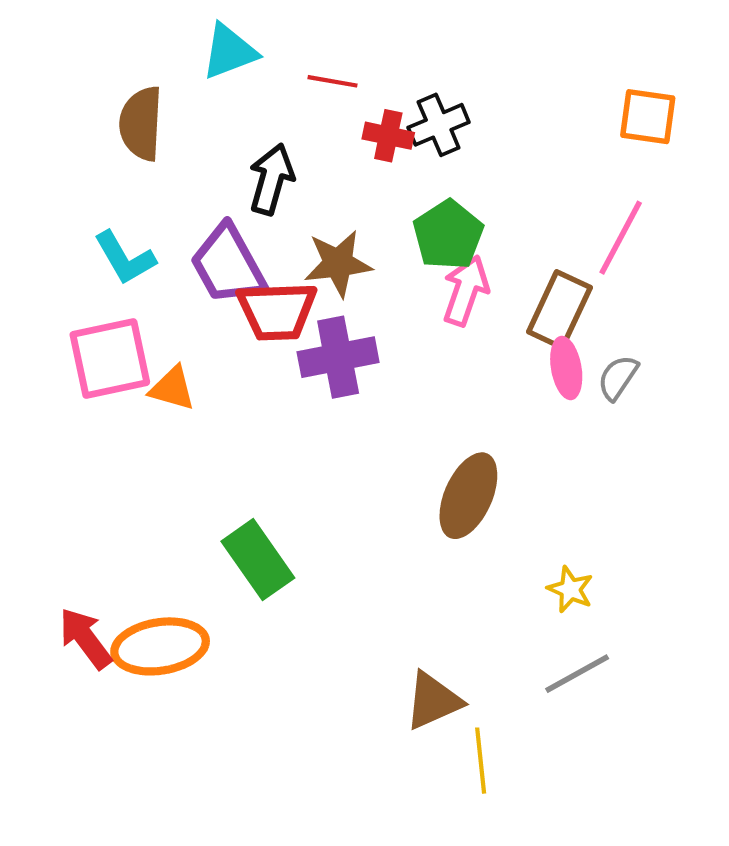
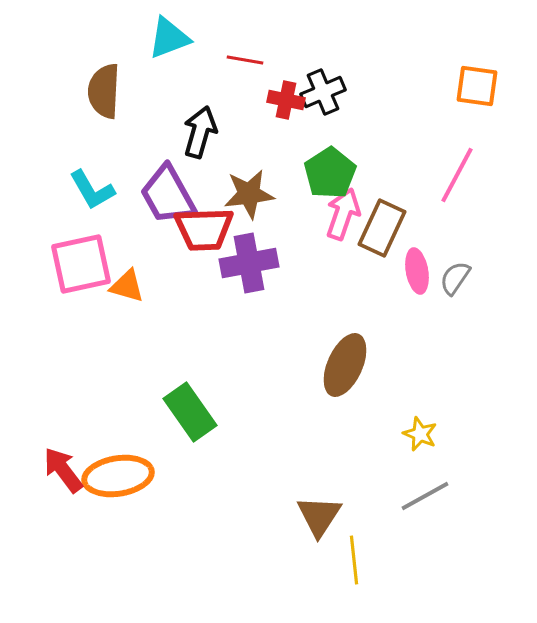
brown rectangle: (559, 310) -> (382, 228), moved
brown triangle: (433, 701) -> (319, 516), turned -33

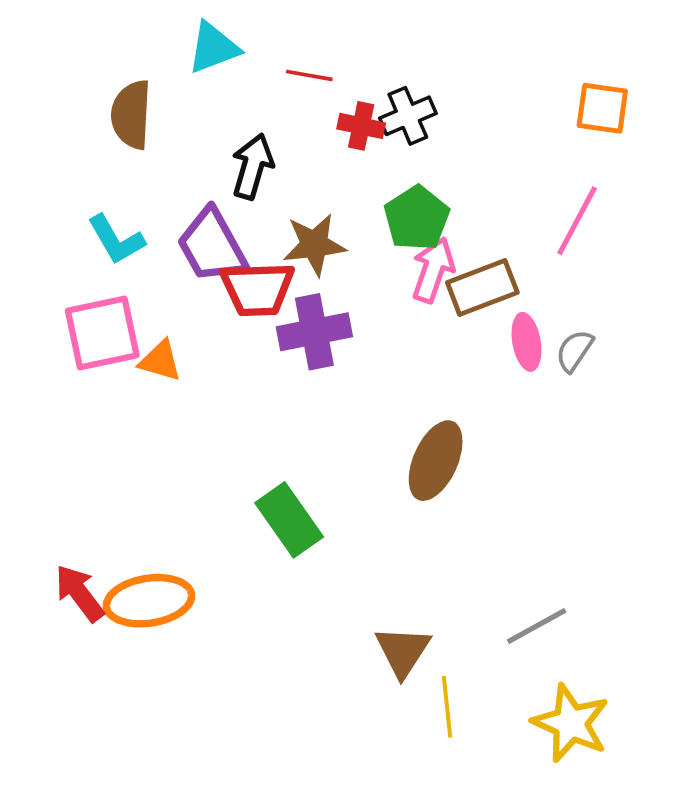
brown rectangle: (382, 228) -> (482, 288), turned 44
green rectangle: (190, 412) -> (289, 520), moved
yellow star: (420, 434) -> (571, 723), moved, size x1.8

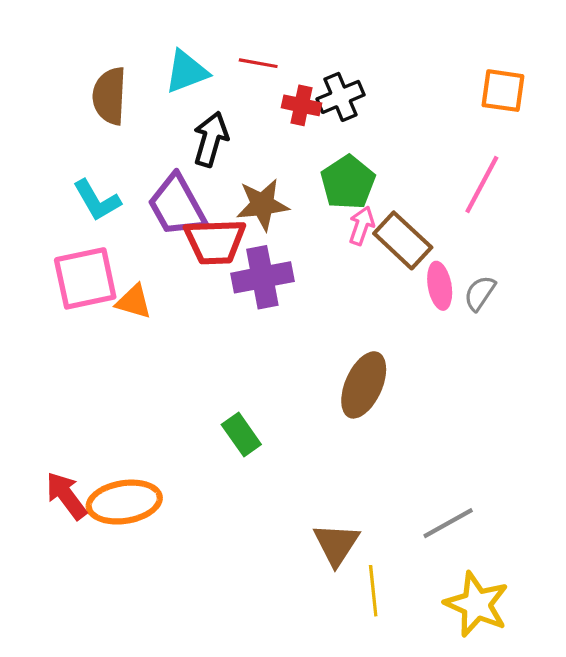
cyan triangle: (213, 48) -> (186, 72), moved
pink arrow: (433, 270) -> (362, 226), size x0.7
brown rectangle: (482, 288) -> (403, 240), turned 64
green rectangle: (289, 520) -> (241, 435), size x0.7

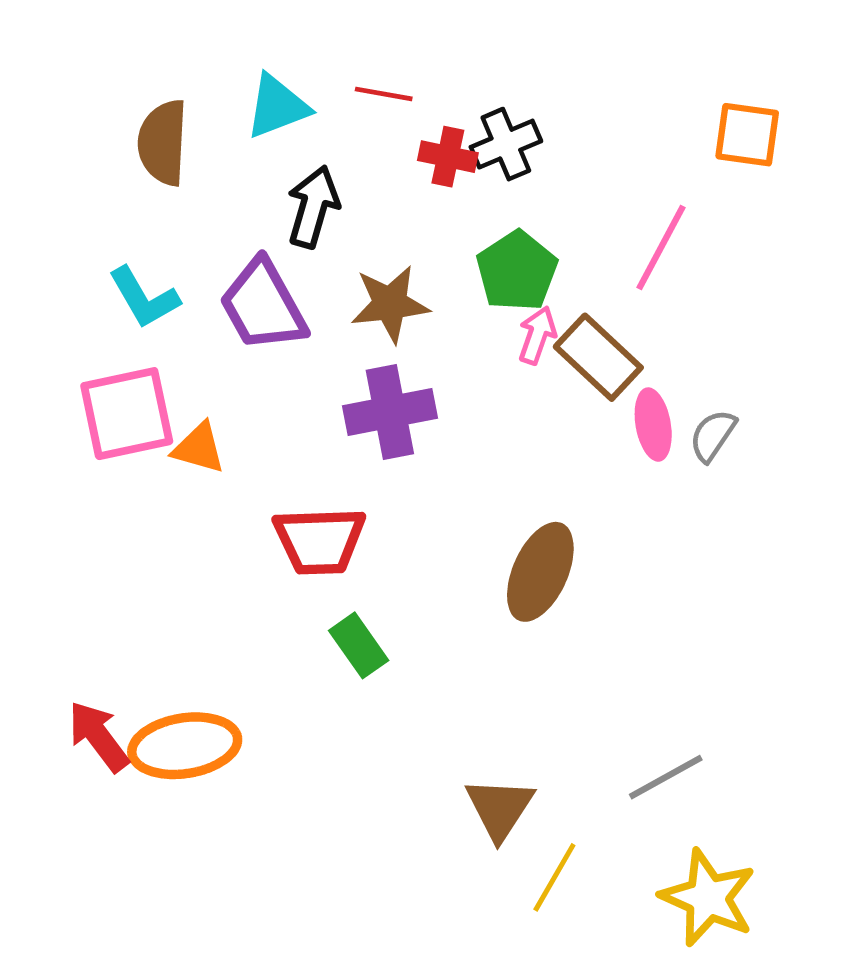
pink line: (482, 185) -> (661, 247), moved
red trapezoid: (215, 241) -> (319, 540), moved
yellow line: (373, 591) -> (554, 877), turned 36

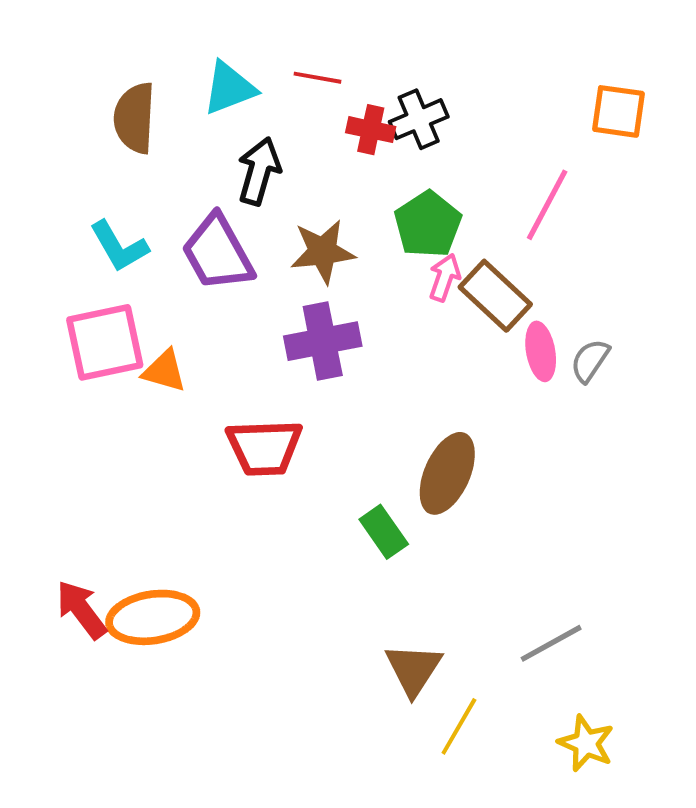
green rectangle: (359, 645) -> (384, 532), moved
yellow star: (708, 898) -> (586, 743), size x0.7

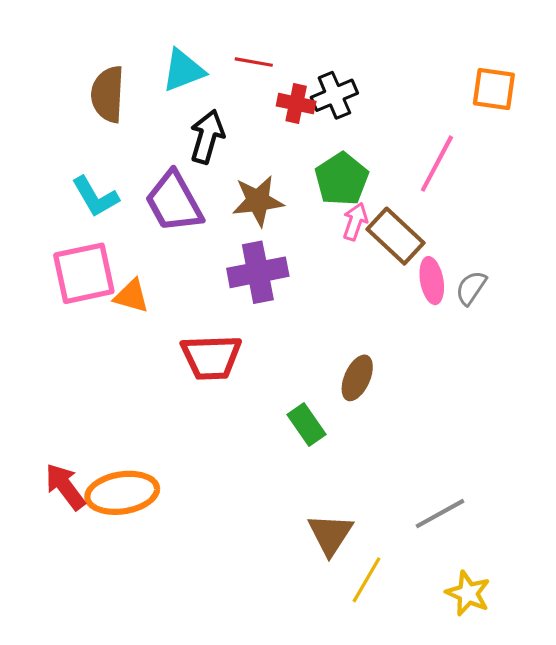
brown ellipse: (447, 473) -> (357, 378), size x0.7

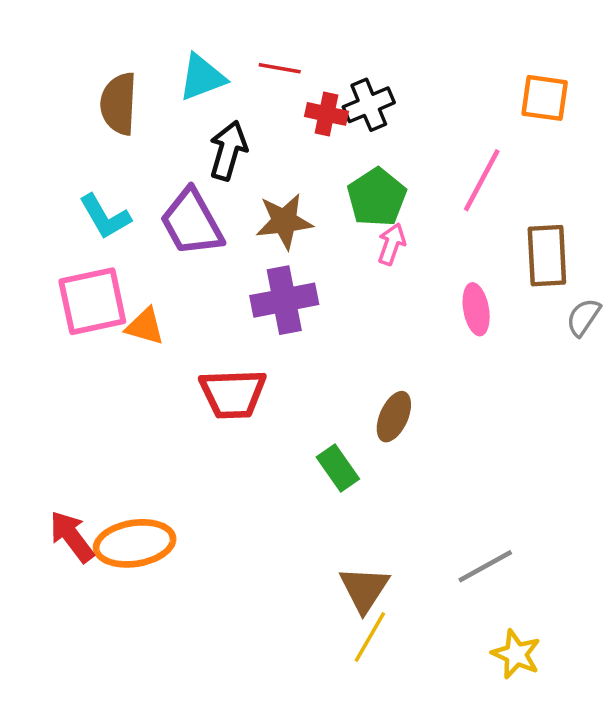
brown rectangle: (396, 236) -> (547, 256), moved, turned 44
gray semicircle: (471, 288) -> (583, 317), moved
yellow line: (367, 580) -> (370, 637), moved

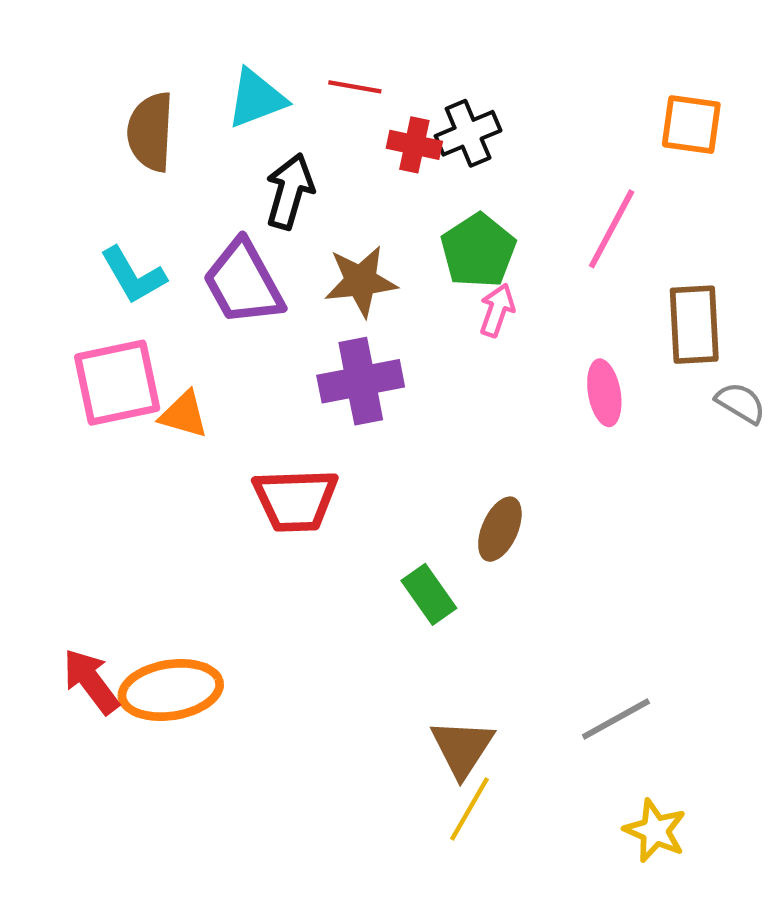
gray semicircle: (583, 317) -> (741, 403), turned 87

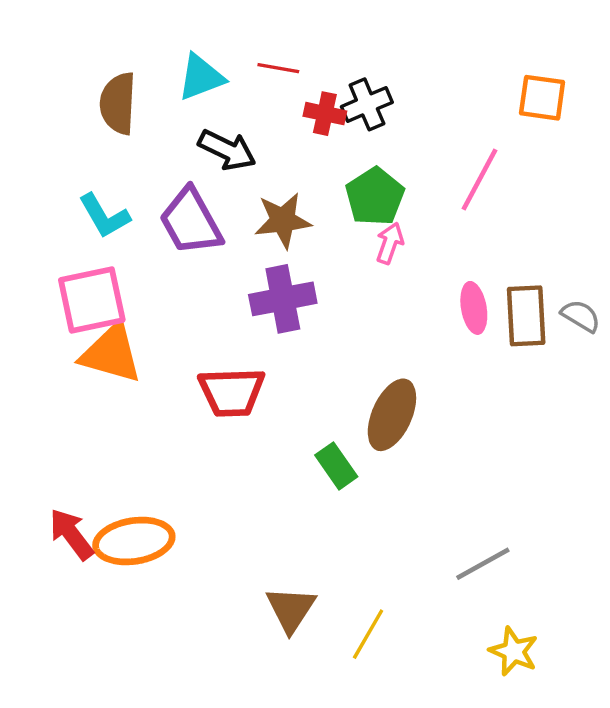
black arrow: (290, 191) -> (227, 150), turned 100
brown rectangle: (694, 325) -> (526, 316), moved
orange triangle: (184, 415) -> (111, 353), moved, size x1.6
brown ellipse: (500, 529) -> (392, 415), size x1.4
brown triangle: (462, 748) -> (291, 609), moved

